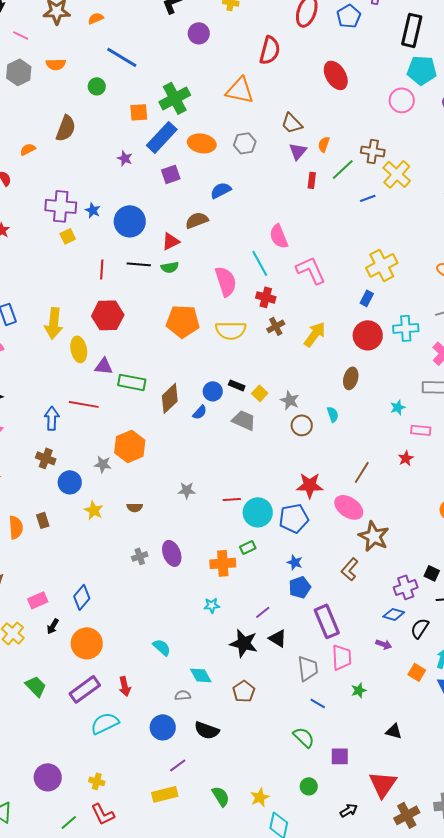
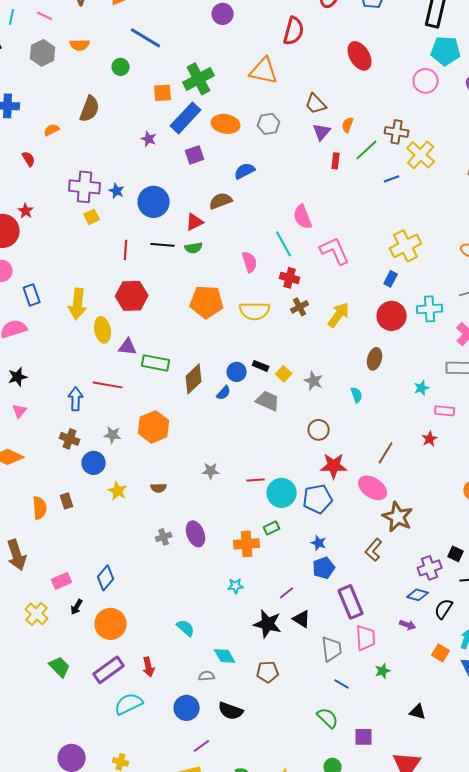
pink semicircle: (226, 281) -> (250, 262), size x0.7
brown circle: (302, 425) -> (319, 430), moved
gray star: (103, 464) -> (113, 435), moved
brown pentagon: (244, 691) -> (268, 672), turned 30

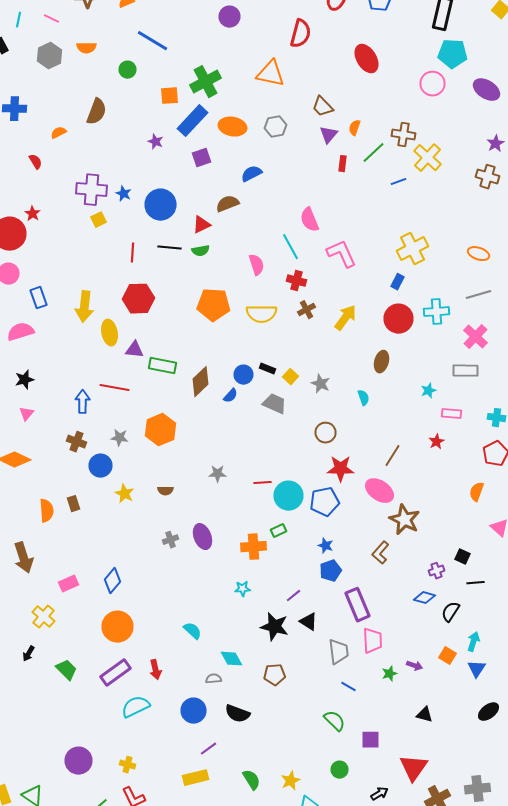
purple cross: (430, 568) -> (436, 571), size x0.7
black arrow: (77, 607) -> (28, 654), moved
purple arrow: (408, 625) -> (414, 666), moved

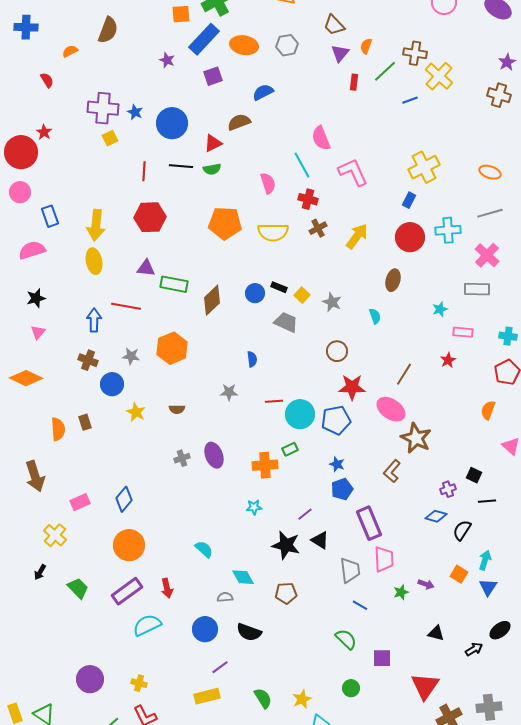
yellow ellipse: (110, 333) -> (94, 261), moved
blue semicircle: (230, 396) -> (252, 359), moved, turned -49
black arrow: (380, 794) -> (474, 649), moved

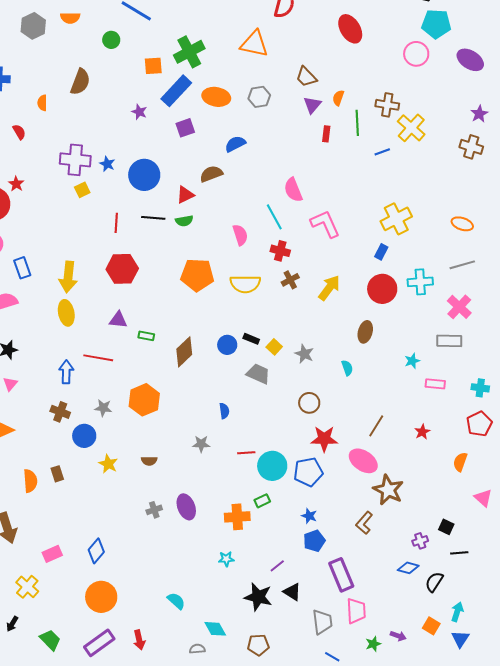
orange semicircle: (70, 51) -> (42, 103), turned -63
green line: (385, 71) -> (357, 123), turned -50
green rectangle: (174, 284) -> (146, 336), size x0.6
red star: (448, 360) -> (422, 432), moved

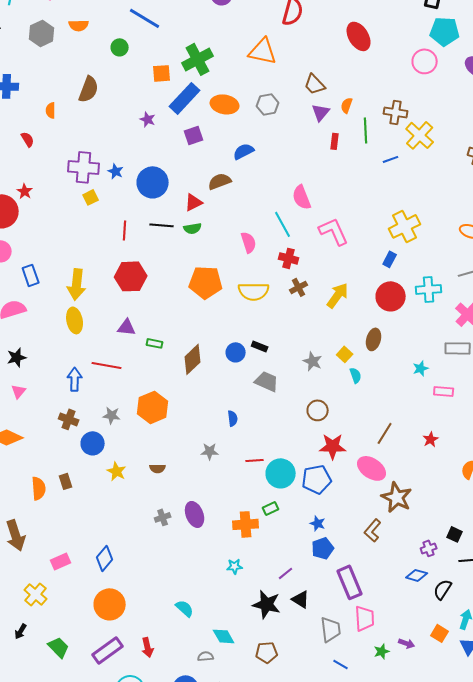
yellow square: (274, 347) -> (345, 354), moved

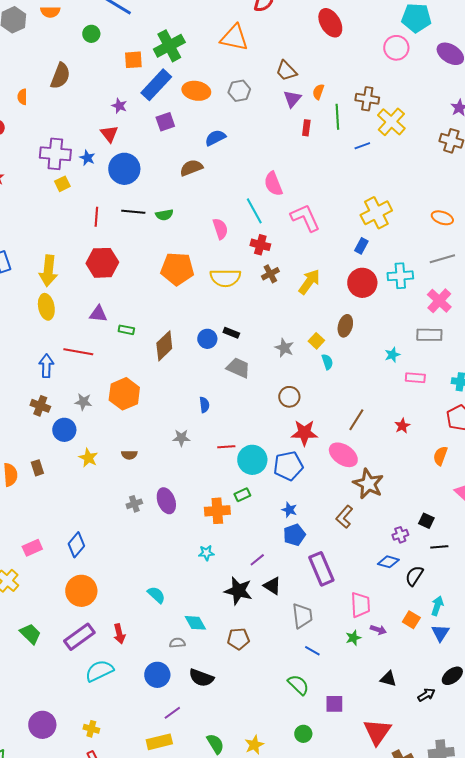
red triangle: (194, 202) -> (109, 134), moved, turned -42
pink trapezoid: (365, 618) -> (360, 605), moved

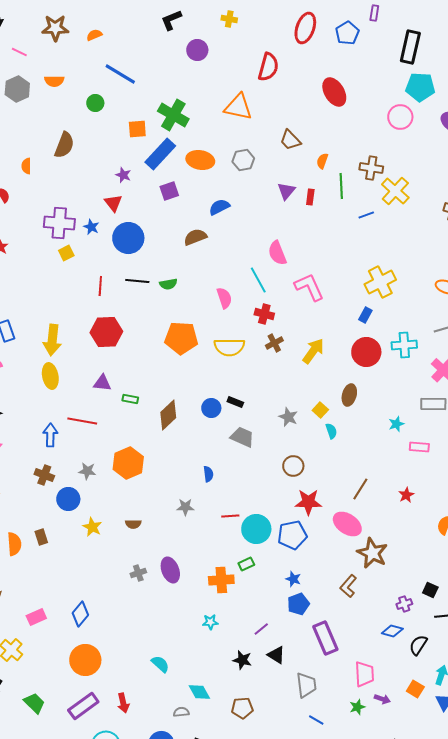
green cross: (169, 46) -> (173, 115), turned -32
purple triangle: (292, 99) -> (286, 191), moved
black star: (238, 591) -> (242, 660), size x0.7

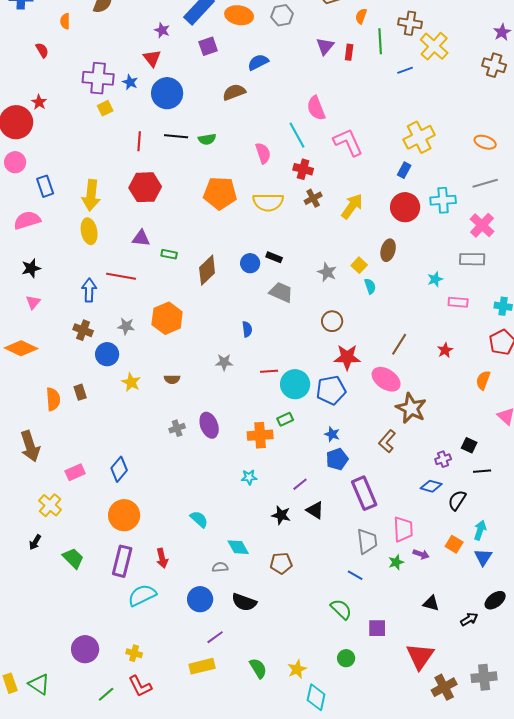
gray trapezoid: (306, 685) -> (367, 541), moved
purple rectangle: (83, 706) -> (122, 561), turned -40

